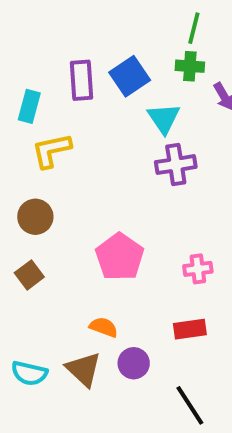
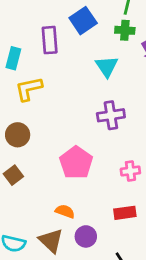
blue square: (130, 76) -> (83, 21), moved
purple cross: (176, 165) -> (111, 115), moved

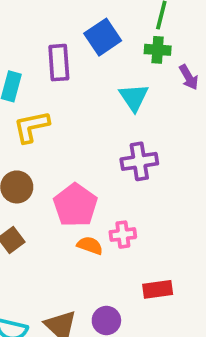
pink pentagon: (76, 163) -> (75, 205), moved
pink cross: (130, 171) -> (123, 235), moved
orange semicircle: (65, 211) -> (90, 245), moved

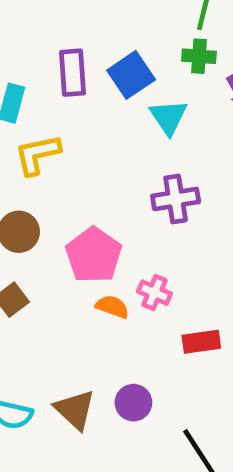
blue square: (103, 37) -> (131, 75), moved
pink cross: (123, 235) -> (154, 293), turned 30
red rectangle: (158, 289) -> (201, 342), moved

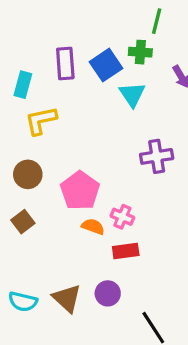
green cross: (199, 56) -> (140, 52), moved
purple cross: (176, 199) -> (157, 156), moved
red rectangle: (201, 342) -> (126, 251), moved

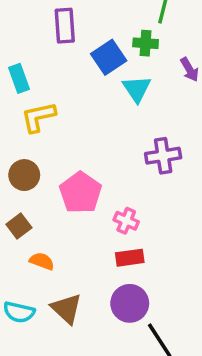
purple rectangle: (65, 63) -> (65, 26), moved
cyan rectangle: (23, 85) -> (19, 78), turned -35
orange semicircle: (93, 227) -> (42, 261), moved
purple circle: (108, 293) -> (130, 303), moved, size x1.4

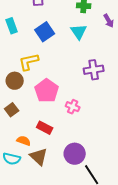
blue square: (109, 57) -> (45, 32), moved
yellow L-shape: (38, 117) -> (29, 62), moved
red rectangle: (130, 258) -> (45, 128), moved, turned 35
orange semicircle: (42, 261) -> (24, 141), moved

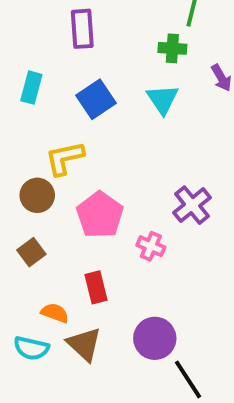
cyan rectangle: (12, 26) -> (31, 88), turned 35
purple cross: (94, 70) -> (192, 205), moved, turned -30
red rectangle: (45, 128) -> (96, 287), turned 49

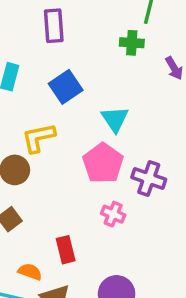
cyan triangle: (163, 99) -> (115, 119), moved
purple cross: (192, 205) -> (149, 178), turned -32
pink pentagon: (100, 215) -> (103, 163), moved

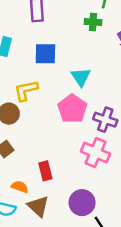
blue square: (66, 87) -> (45, 54), turned 35
pink cross: (113, 214) -> (95, 153), moved, size x1.6

